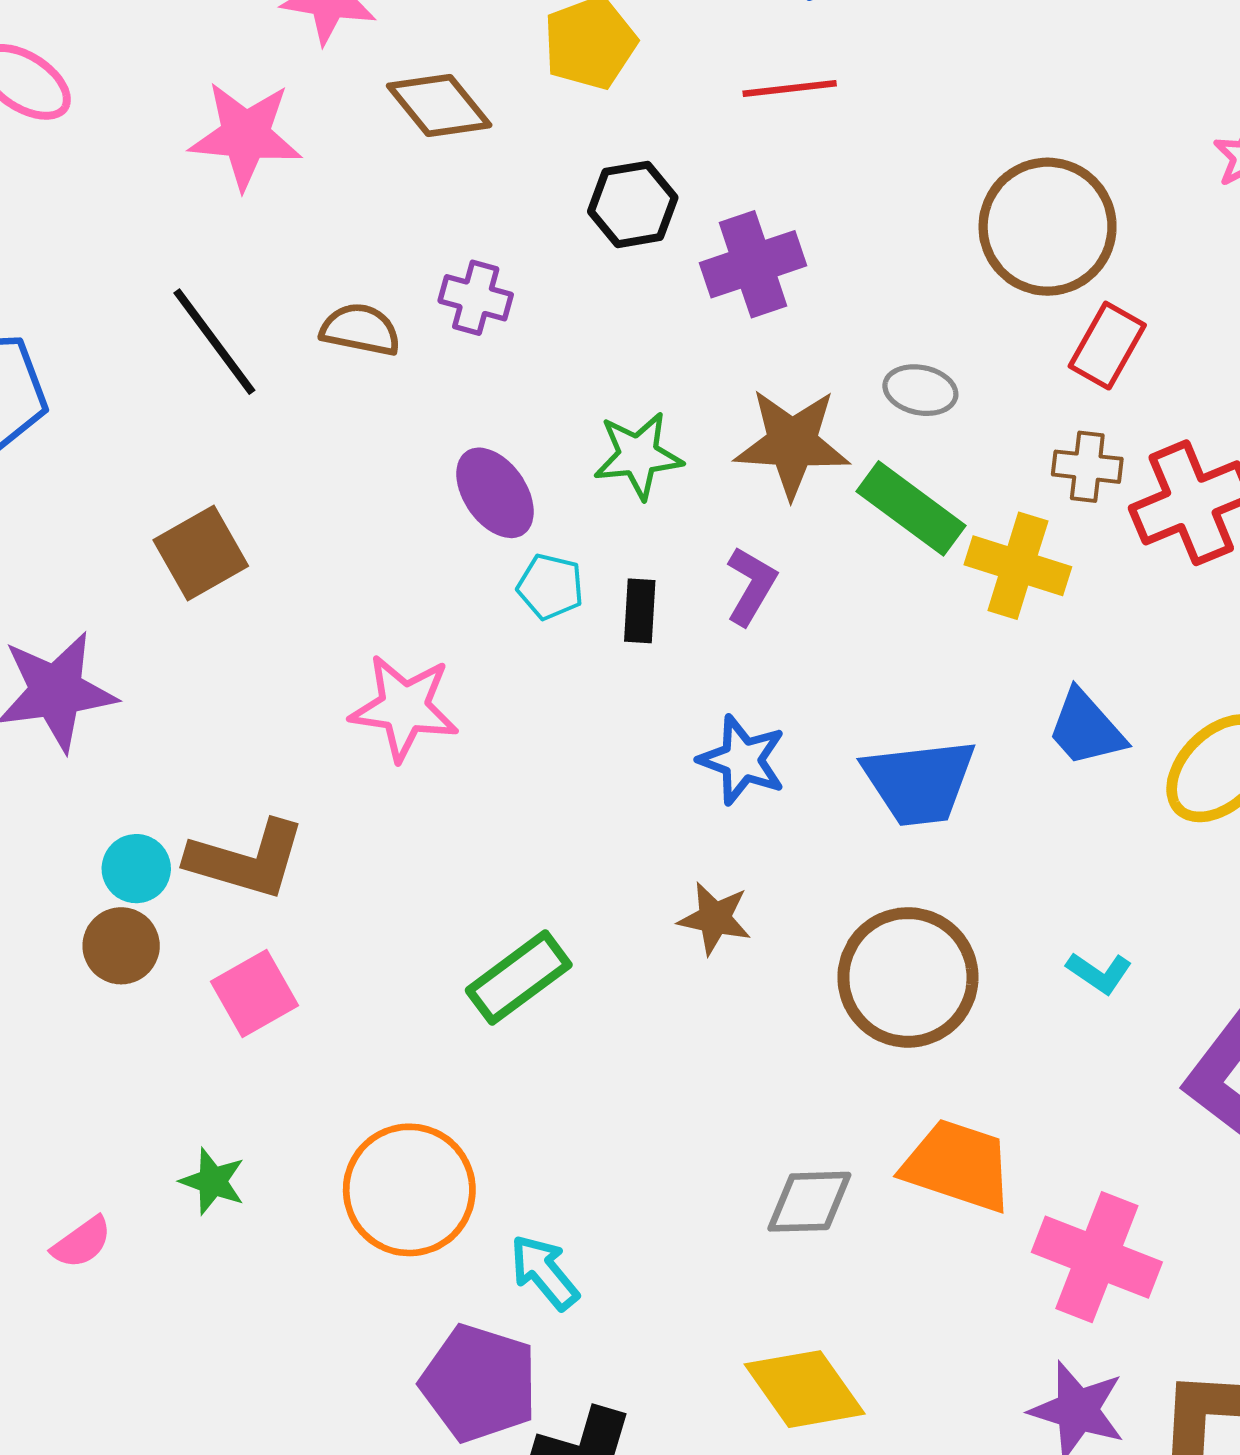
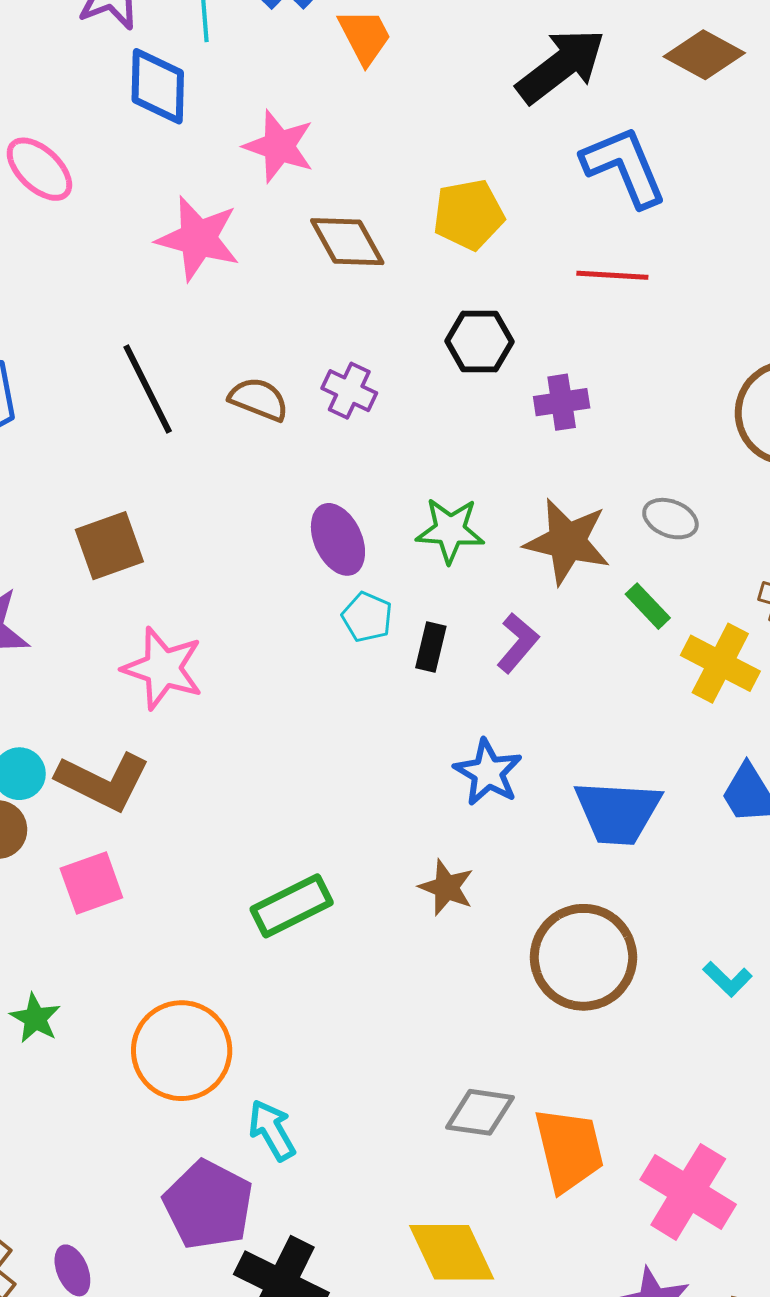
purple cross: (753, 264) -> (562, 402), size x0.7
green rectangle: (911, 508) -> (648, 606), size x0.6
pink star: (404, 708) -> (163, 668), moved
orange trapezoid: (958, 1166) -> (569, 1150), moved, turned 48

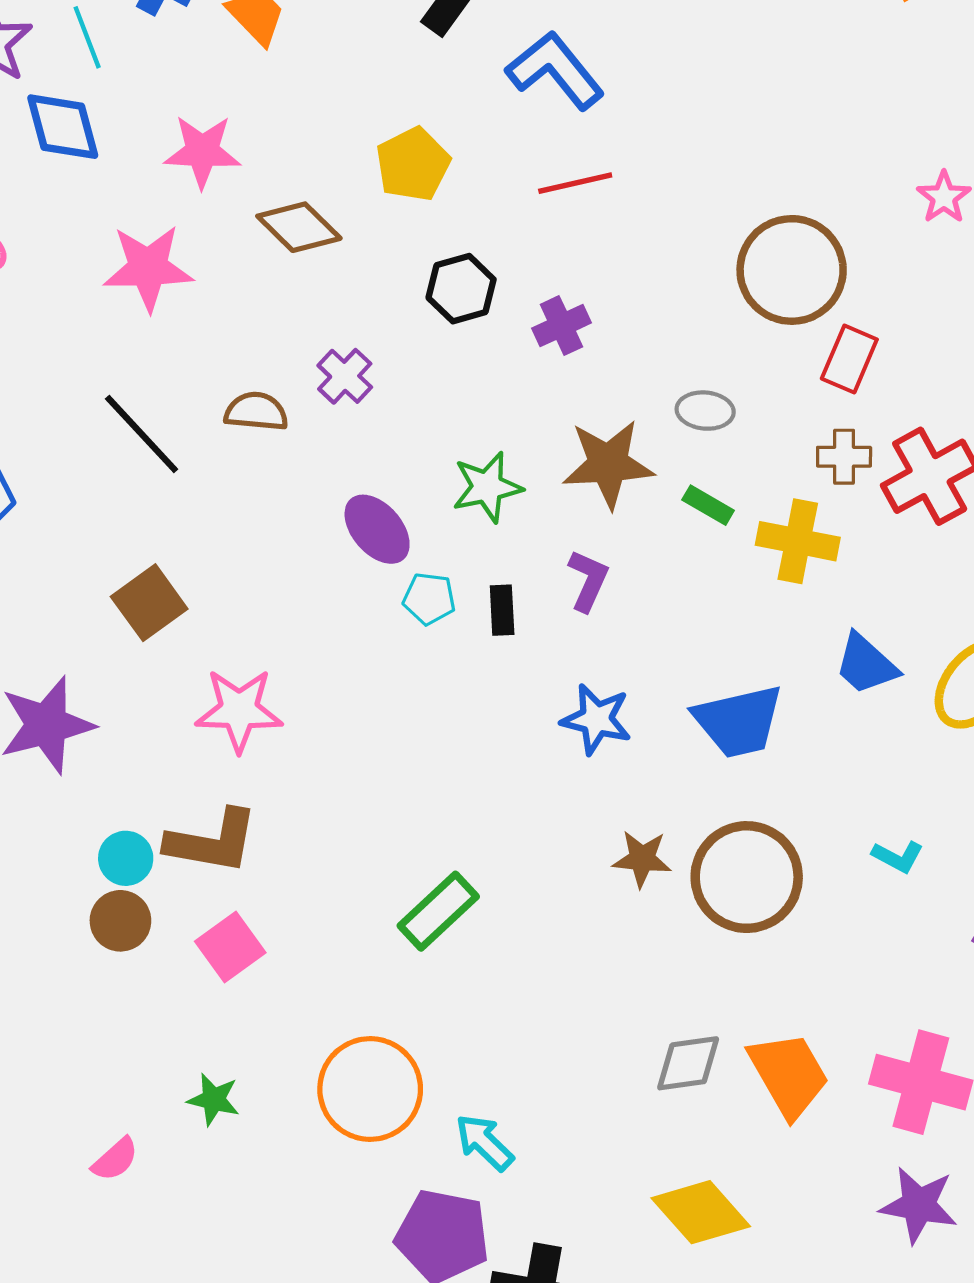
purple cross: (349, 391) -> (345, 376), turned 34
brown star: (446, 887) -> (642, 859), moved

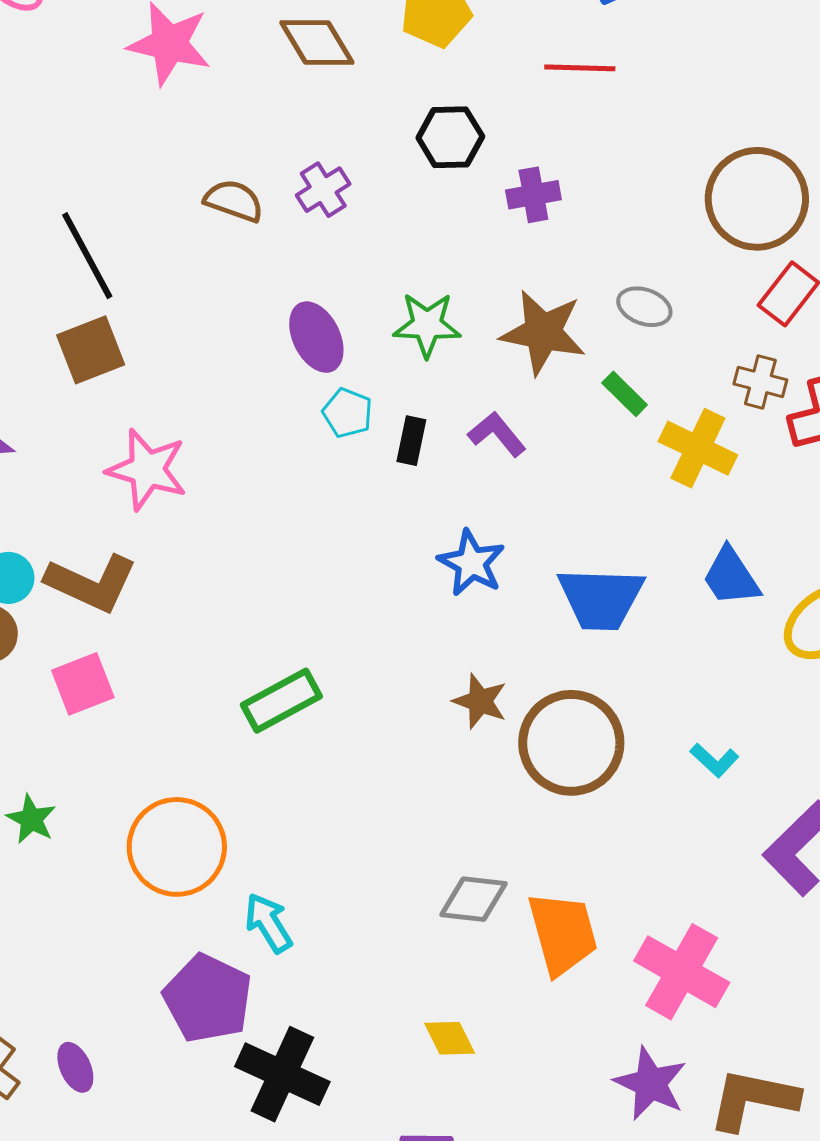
black line: (142, 434) -> (87, 256), moved
purple L-shape: (588, 580) -> (497, 434), turned -78
yellow diamond: (701, 1212) -> (450, 1038), size x0.6

